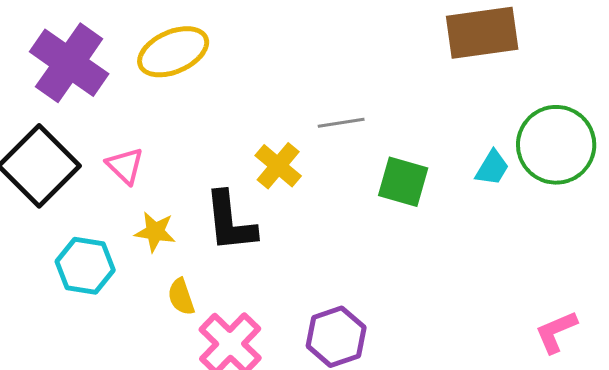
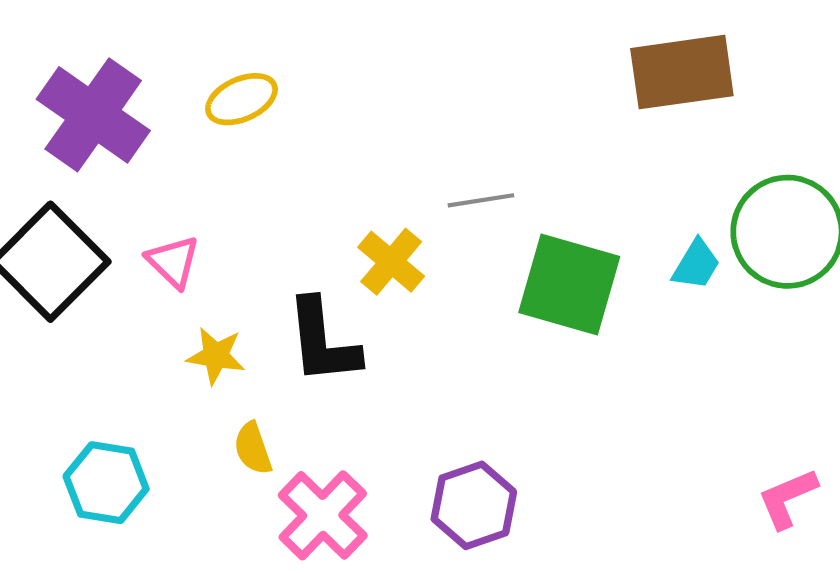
yellow ellipse: (173, 52) -> (241, 99), size x0.7
green square: (403, 182) -> (569, 284), size x1.4
cyan hexagon: (85, 266) -> (106, 483), moved

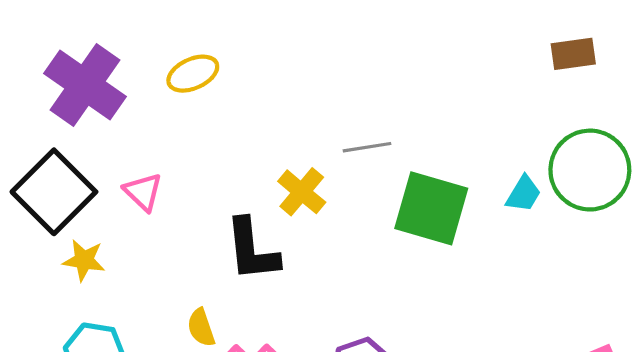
brown rectangle: (682, 72) -> (573, 54), moved, size x0.6
yellow star: (216, 356) -> (84, 260), moved

